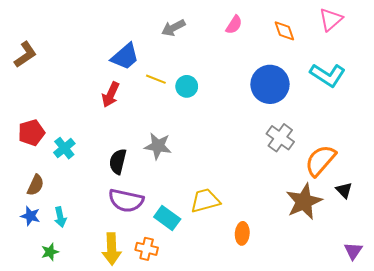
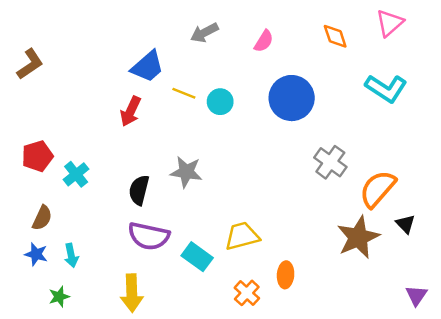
pink semicircle: (234, 25) -> (264, 41), moved
blue circle: (270, 84) -> (292, 98), moved
orange cross: (147, 249) -> (247, 293), moved, turned 30

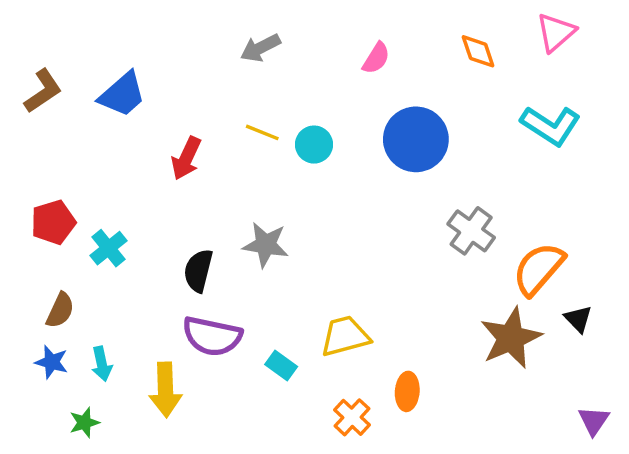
gray arrow: (204, 33) -> (260, 48), moved
blue trapezoid: (147, 67) -> (122, 94), moved
cyan rectangle: (197, 257) -> (281, 366), size x0.7
yellow arrow: (132, 293) -> (166, 390), moved

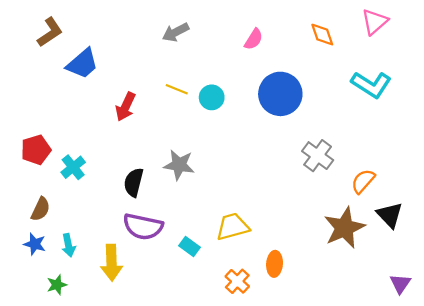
brown L-shape: (43, 91) -> (50, 32), moved
orange semicircle: (538, 269) -> (363, 181), size x0.7
black triangle: (578, 319) -> (390, 215), size x1.4

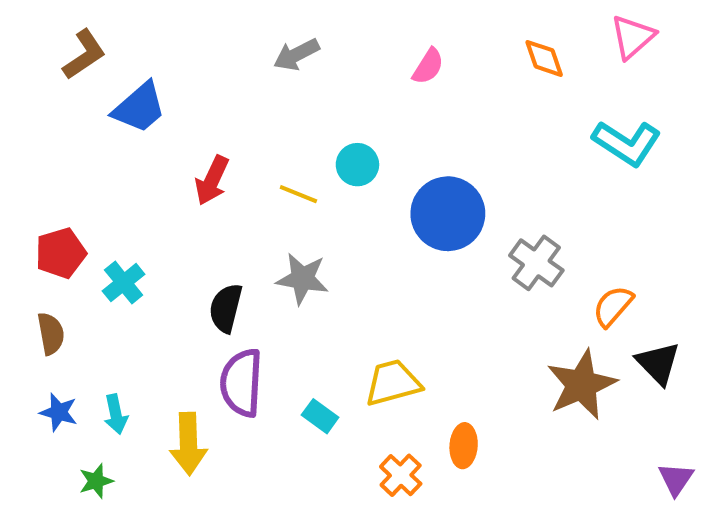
yellow line: (177, 89) -> (298, 194), moved
blue circle: (280, 94) -> (448, 214), moved
brown semicircle: (41, 209) -> (51, 334), moved, turned -35
purple semicircle: (143, 227) -> (241, 383), turned 81

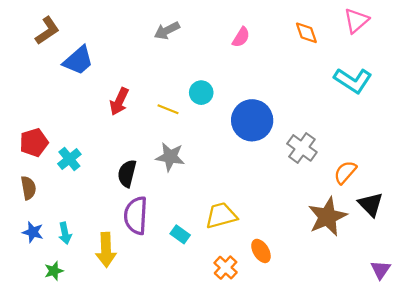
orange ellipse: (464, 446) -> (261, 251), turned -35

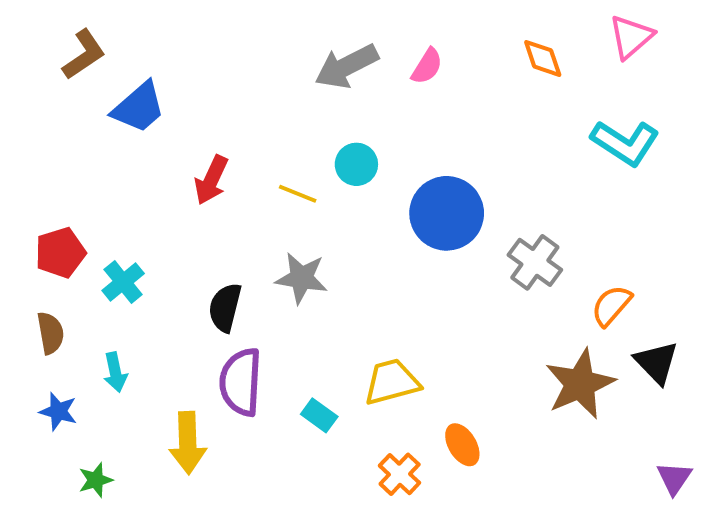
gray arrow: (167, 31) -> (347, 66), moved, size x1.4
cyan arrow: (65, 233) -> (115, 372), moved

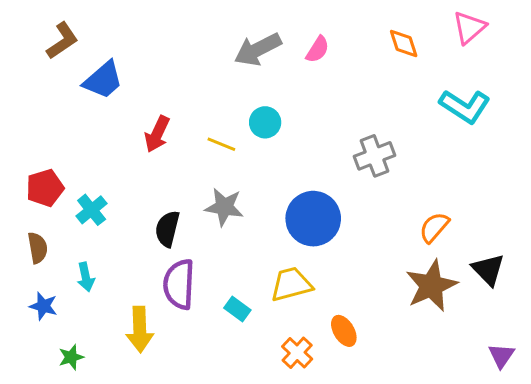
blue circle: (447, 213) -> (313, 219), moved
gray cross: (535, 262) -> (374, 156), moved, turned 33
orange semicircle: (611, 306) -> (434, 227), moved

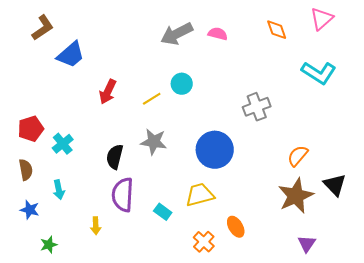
pink semicircle: (318, 49) -> (218, 34), turned -108
yellow line: (221, 144) -> (152, 99), turned -54
yellow arrow: (140, 329) -> (96, 226), size x0.6
purple triangle: (501, 356) -> (307, 244), moved

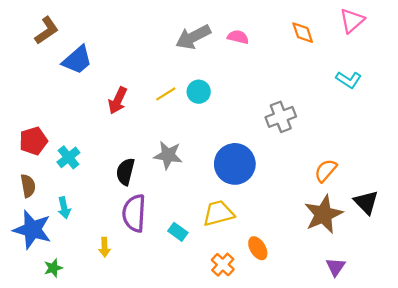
cyan L-shape: (319, 73) -> (349, 80), size x0.7
yellow line: (152, 99) -> (166, 94), moved
blue star: (30, 210) -> (32, 230), size x1.8

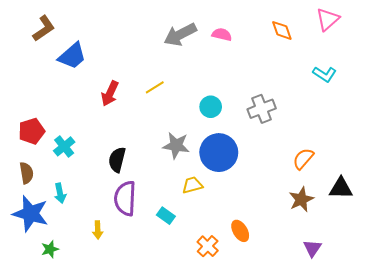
cyan circle: (199, 92) -> (211, 107), moved
gray star: (168, 155) -> (176, 145), moved
black triangle: (366, 202) -> (341, 188), turned -45
yellow trapezoid: (218, 213) -> (192, 185), moved, size x0.7
brown star: (323, 214) -> (301, 199), size x0.7

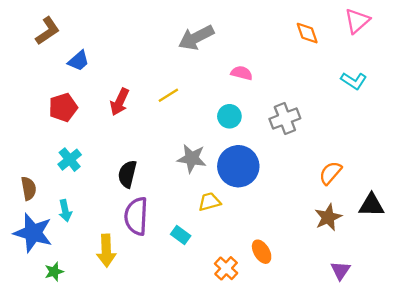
pink semicircle: (222, 35) -> (242, 73), moved
blue trapezoid: (72, 56) -> (79, 61), size x0.7
red pentagon: (32, 131) -> (63, 107), moved
yellow arrow: (98, 230) -> (106, 251), size x1.6

